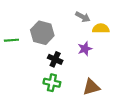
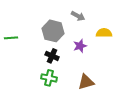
yellow semicircle: (101, 28) -> (104, 33), moved
gray hexagon: (42, 33) -> (53, 31), moved

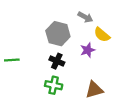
yellow semicircle: (104, 33) -> (102, 35), moved, turned -140
green line: (11, 38) -> (12, 60), moved

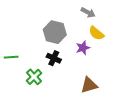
gray arrow: (85, 17) -> (88, 12), moved
green cross: (54, 85) -> (34, 77), moved, turned 35

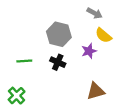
green line: (11, 57) -> (24, 61), moved
green cross: (34, 77) -> (17, 96), moved

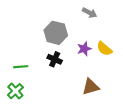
yellow semicircle: (103, 35) -> (104, 49), moved
green line: (24, 61) -> (21, 67), moved

